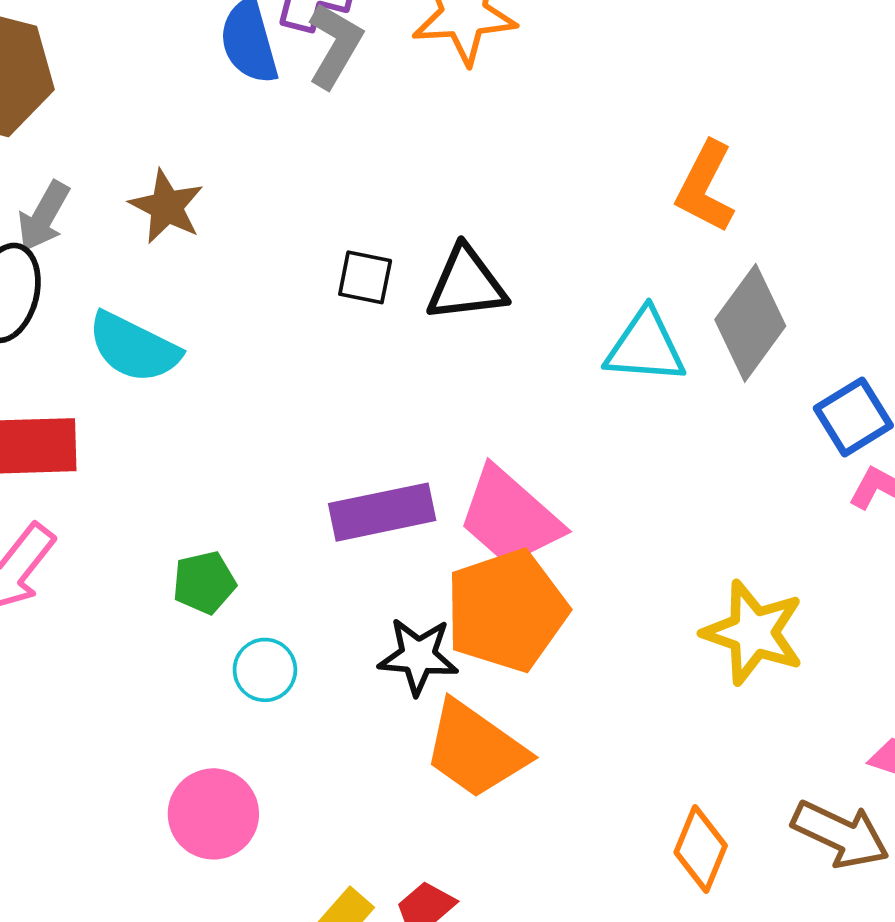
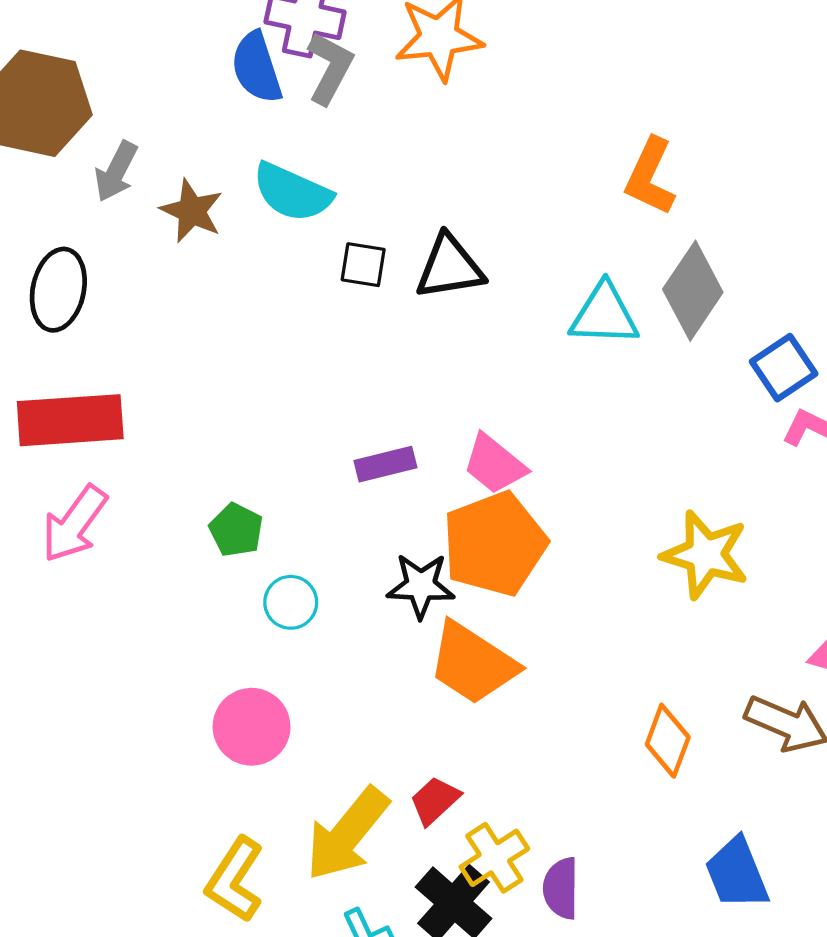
gray arrow: (44, 216) -> (116, 171), moved
cyan semicircle: (134, 347) -> (292, 192), moved
purple rectangle: (382, 512) -> (385, 464), size x0.7
pink trapezoid: (510, 517) -> (494, 464), size x0.7
green pentagon: (204, 583) -> (236, 530), turned -30

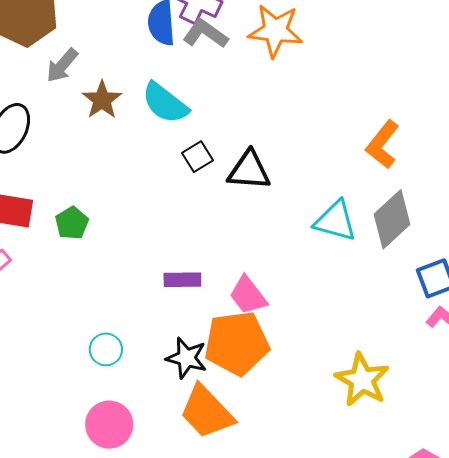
gray L-shape: (330, 68) -> (205, 34), turned -96
black square: (363, 265) -> (197, 157), turned 36
green pentagon: (236, 530) -> (72, 223), moved
pink circle: (252, 727) -> (109, 425), moved

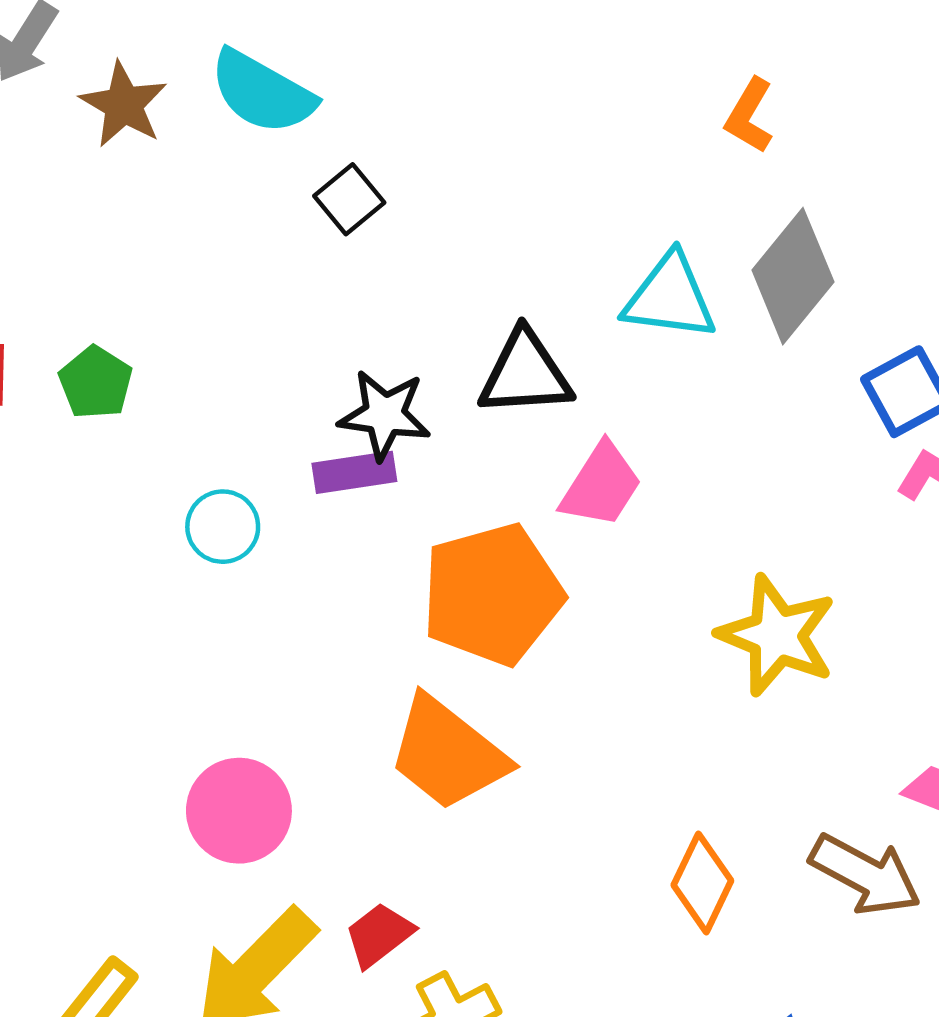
orange L-shape: (383, 144) -> (749, 116), size x0.7
black triangle: (249, 170) -> (525, 374), moved
pink trapezoid: (248, 295) -> (601, 485), moved, turned -102
cyan circle: (106, 349) -> (223, 527), moved
black star: (186, 358) -> (385, 415), moved

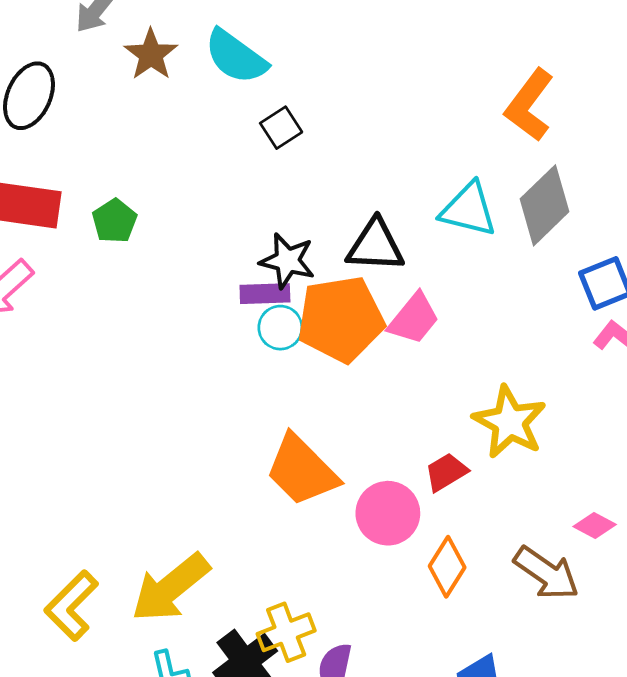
orange L-shape: (749, 116) -> (529, 105), size x1.6
cyan circle: (223, 527) -> (280, 328), moved
orange pentagon: (492, 594) -> (341, 319), moved
pink circle: (239, 811) -> (388, 513), moved
red trapezoid: (379, 935) -> (446, 472), moved

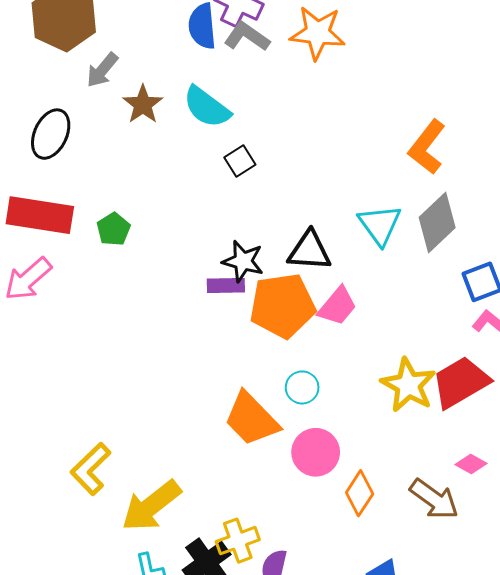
cyan triangle: (468, 210) -> (380, 225), turned 39
cyan circle: (280, 328) -> (302, 387), moved
red trapezoid: (446, 472) -> (461, 382), moved, size x1.8
yellow L-shape: (71, 606) -> (91, 469), moved

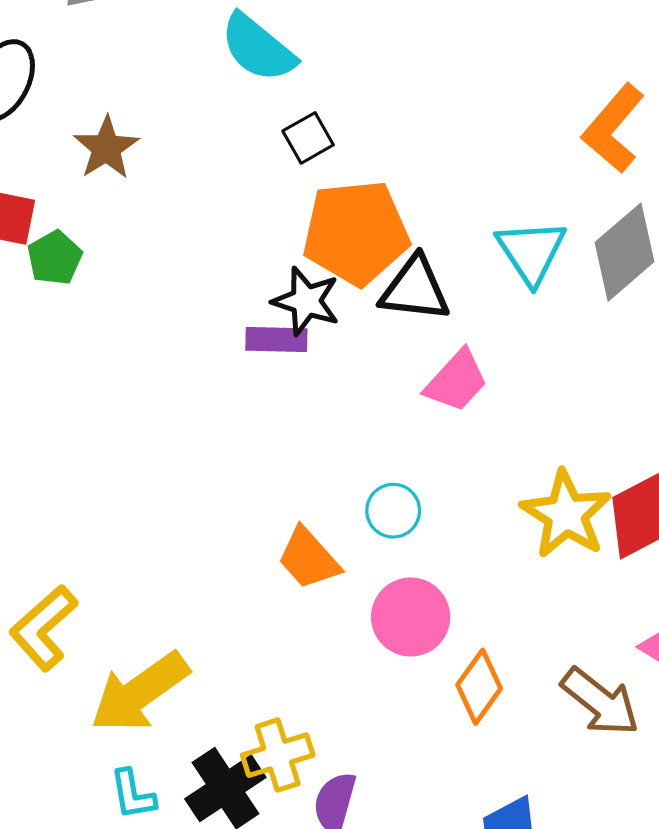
brown star: (143, 104) -> (106, 148), moved
green pentagon: (113, 229) -> (55, 258), moved
orange pentagon: (282, 306) -> (356, 233), moved
orange trapezoid: (251, 419) -> (309, 558), size x0.7

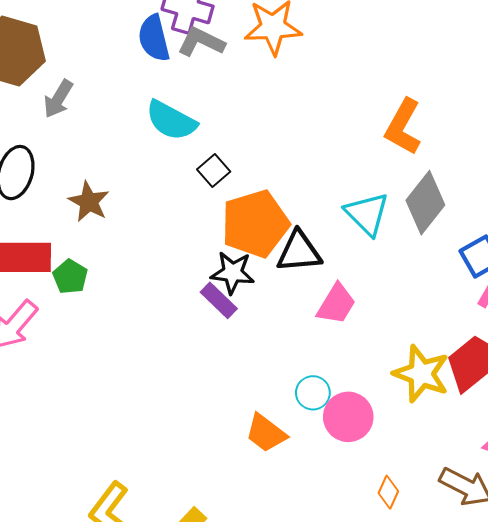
purple rectangle: (276, 340) -> (219, 300), turned 54
pink circle: (411, 617) -> (348, 417), moved
orange diamond: (479, 687) -> (388, 492), size x0.7

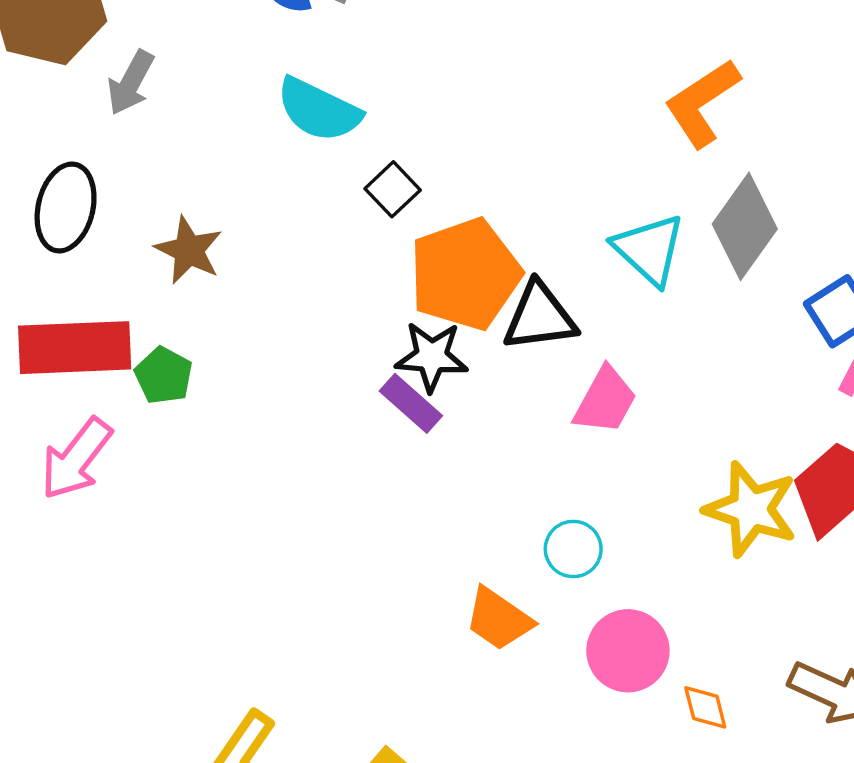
orange L-shape: (403, 127) -> (702, 103), turned 30
pink circle: (348, 417) -> (628, 651), moved
orange diamond: (388, 492) -> (705, 707), turned -36

